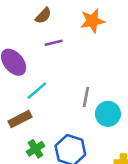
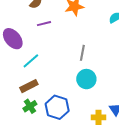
gray line: (86, 97) -> (82, 53), moved
brown rectangle: (20, 119) -> (29, 86), moved

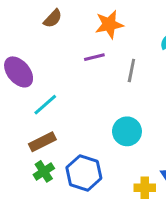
purple line: (44, 24) -> (94, 57), moved
gray line: (82, 53) -> (131, 70), moved

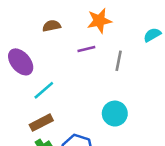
brown semicircle: (53, 18) -> (52, 26), moved, turned -144

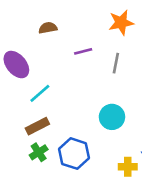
orange star: (99, 21) -> (121, 23), moved

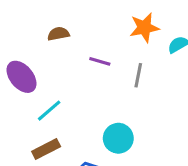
purple line: (83, 51) -> (100, 61), turned 30
cyan circle: (112, 117) -> (118, 138), moved

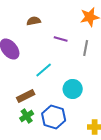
cyan line: (49, 111) -> (44, 70), moved

